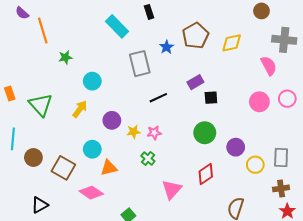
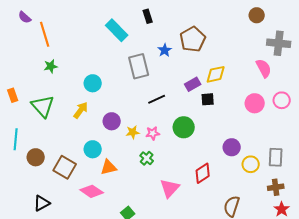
yellow diamond: (232, 43) -> (216, 74), moved
green star: (65, 57) -> (51, 66), moved
green circle: (205, 133) -> (184, 127), moved

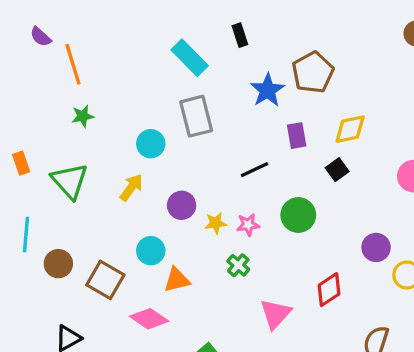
blue star: (165, 50) -> (267, 90), size x1.5
gray rectangle: (139, 66) -> (196, 116), moved
purple rectangle: (193, 84) -> (297, 136), moved, turned -70
black square: (208, 99) -> (337, 170), turned -32

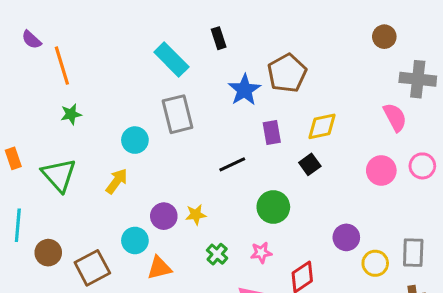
purple circle: (182, 205) -> (164, 216), moved
pink star: (248, 225) -> (261, 253), moved
brown square: (105, 280) -> (92, 268), turned 32

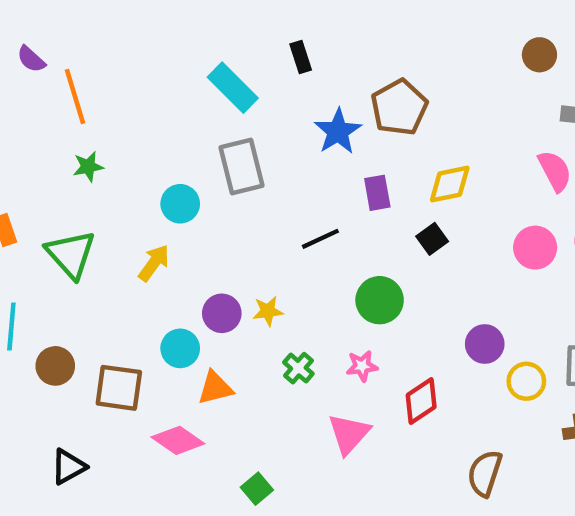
brown square: (92, 268) -> (119, 388), turned 36

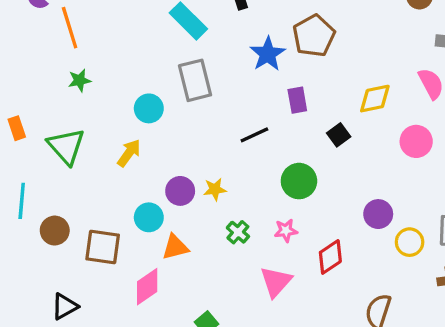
yellow diamond: (450, 184) -> (375, 99), moved
pink diamond: (178, 440) -> (147, 287), turned -69

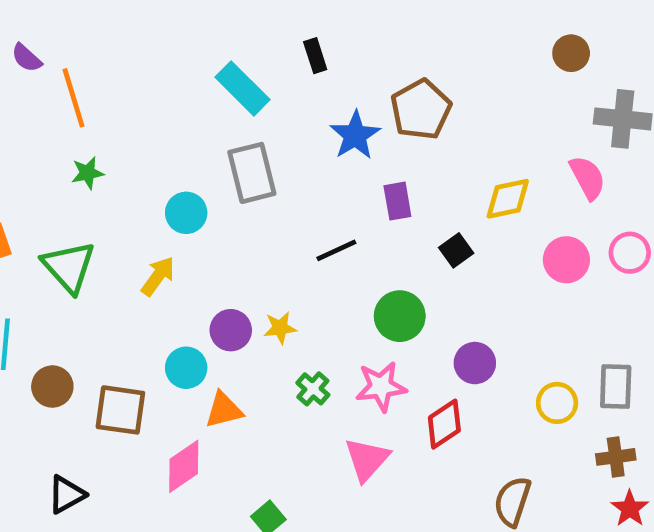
purple circle: (378, 214) -> (475, 363), moved
pink star: (286, 231) -> (381, 387), size x1.5

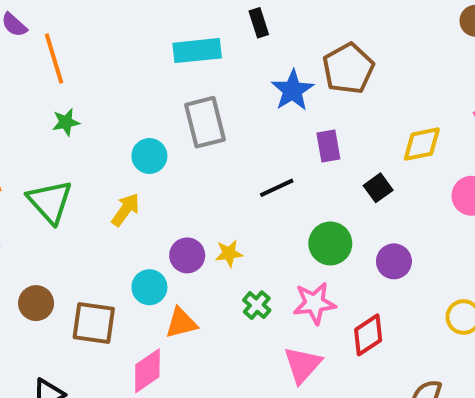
cyan rectangle: (242, 88) -> (197, 51), turned -51
purple circle: (475, 363) -> (394, 261), moved

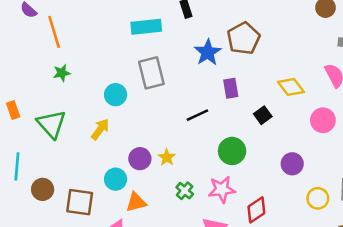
yellow diamond: (422, 144) -> (291, 87), turned 64
yellow star: (229, 253) -> (167, 157), turned -30
purple circle: (394, 261) -> (292, 164), moved

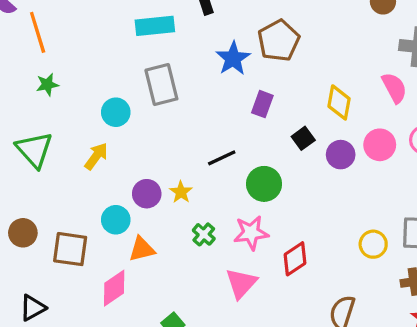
yellow diamond: (291, 87) -> (339, 102), turned 48
purple rectangle: (231, 88) -> (262, 104), turned 30
black line: (197, 115) -> (222, 158), moved
purple circle: (292, 164) -> (341, 155), moved

